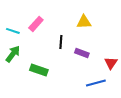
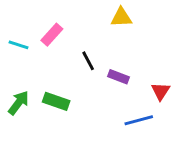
yellow triangle: (84, 22) -> (121, 17), moved
black line: (61, 42) -> (88, 61), turned -32
green arrow: (13, 54) -> (19, 103), moved

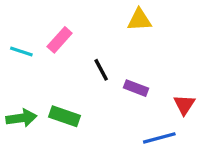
green arrow: (19, 103) -> (21, 118), turned 45

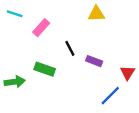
cyan line: (21, 52) -> (15, 14), moved
green rectangle: (65, 116) -> (45, 69), moved
blue line: (159, 138) -> (110, 96), turned -30

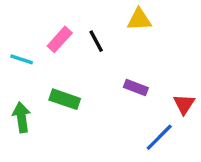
cyan line: (15, 14) -> (22, 59), moved
black line: (70, 48) -> (96, 41), moved
green arrow: (15, 82) -> (22, 117), turned -90

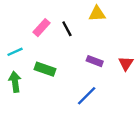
cyan line: (22, 59) -> (15, 52), moved, turned -42
red triangle: (184, 104) -> (126, 63), moved
blue line: (159, 137) -> (87, 96), moved

